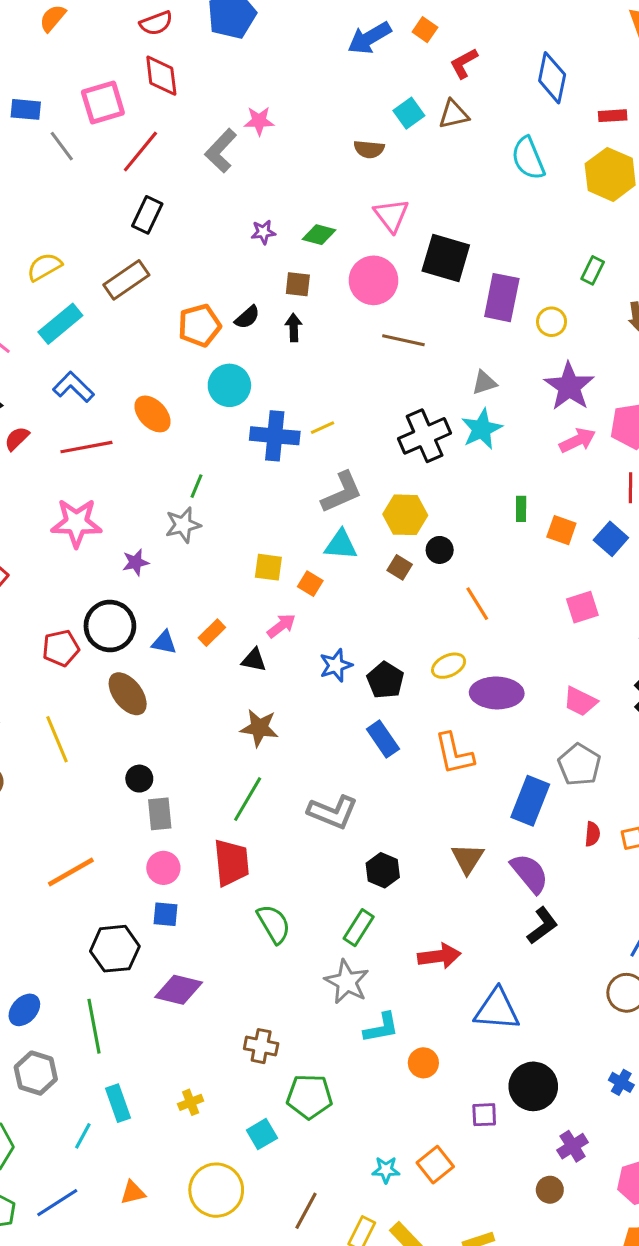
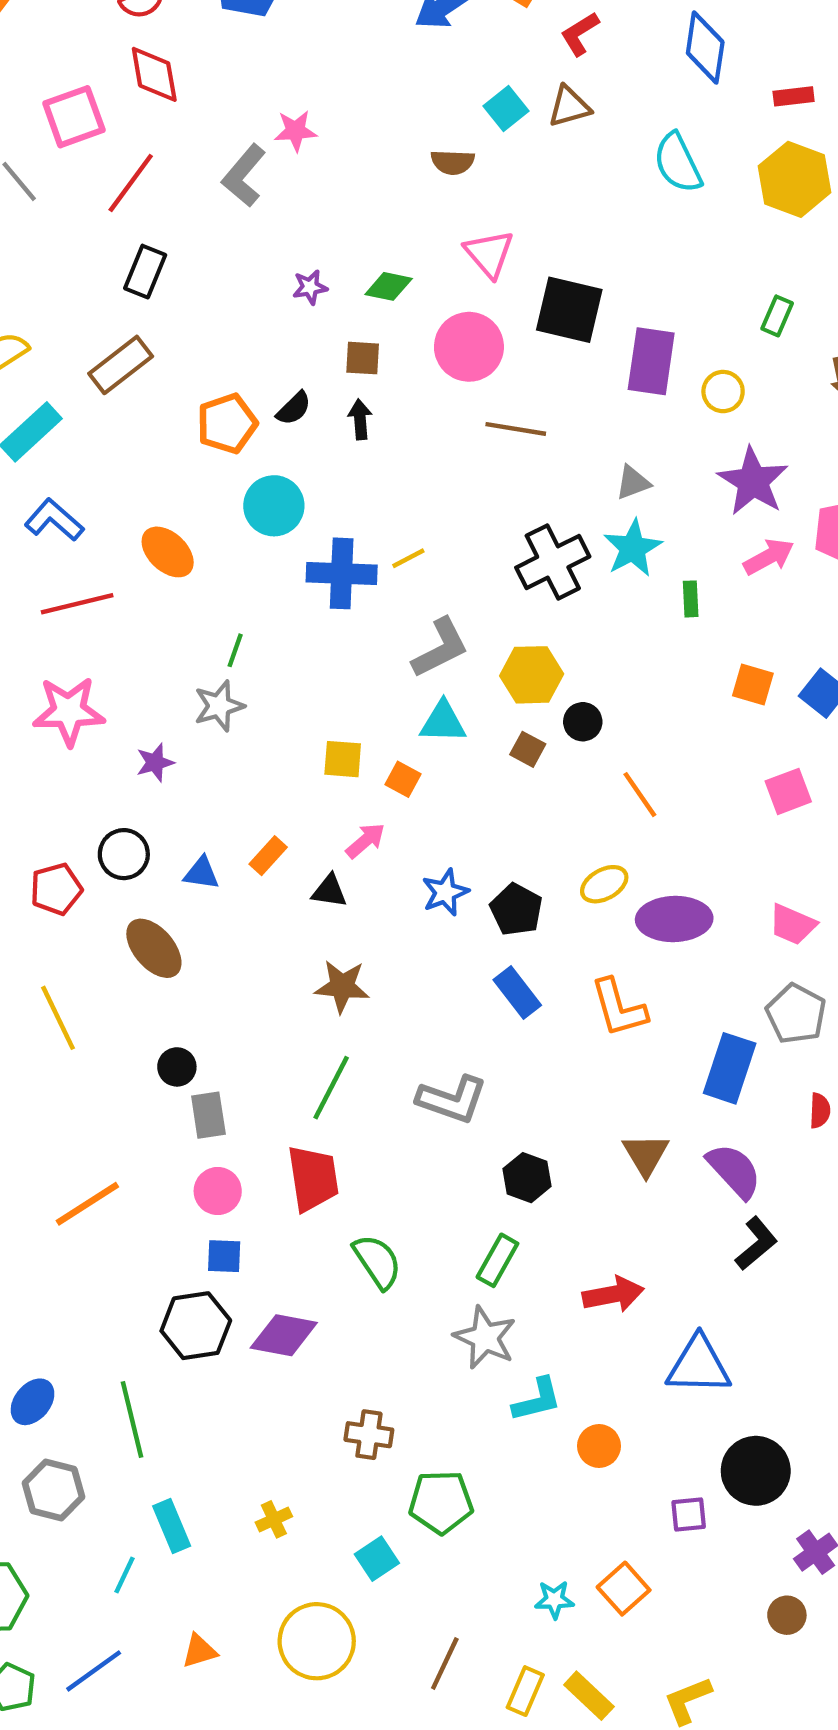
green rectangle: (521, 509) -> (691, 599), moved
black circle: (110, 626) -> (124, 854), size x0.7
black hexagon: (115, 949) -> (196, 1326), moved
purple diamond: (179, 990) -> (284, 1335), moved

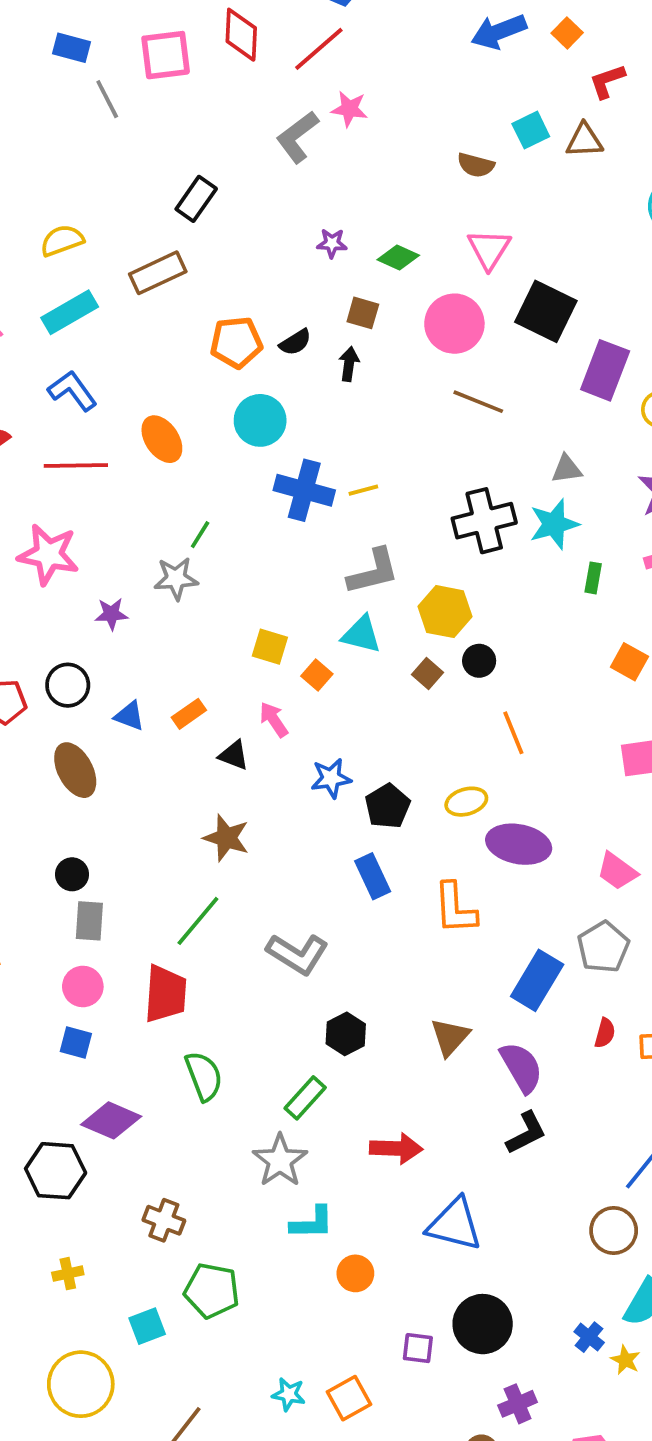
red line: (131, 183) -> (319, 49), moved
pink arrow: (365, 841) -> (274, 720), turned -96
black hexagon: (196, 1326) -> (56, 1171), moved

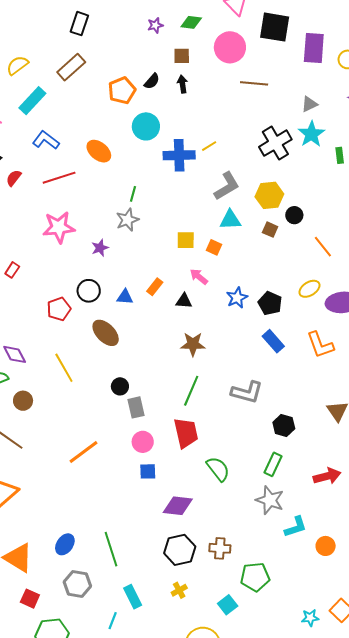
black hexagon: (56, 1171) -> (180, 550), moved

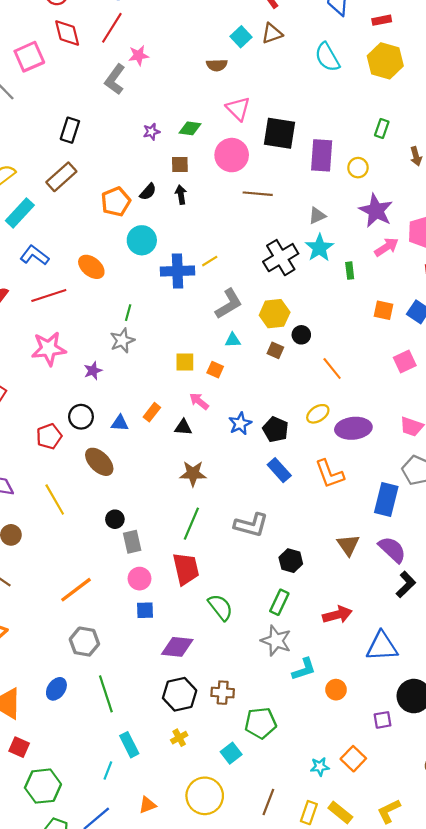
cyan triangle: (230, 220) -> (233, 340), size x0.7
gray hexagon: (77, 584) -> (84, 642), moved

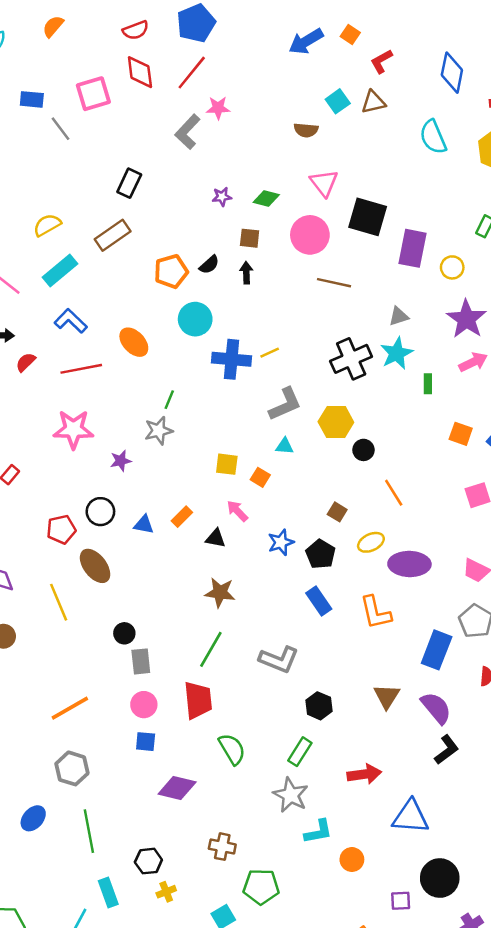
brown square: (275, 350) -> (337, 512), moved
brown ellipse: (99, 462) -> (95, 566), moved
black hexagon: (180, 694) -> (148, 861), moved, size x0.7

